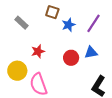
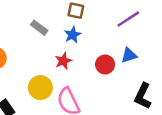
purple line: (93, 23) -> (128, 19), turned 30
blue star: (68, 25) -> (73, 35), moved

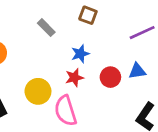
blue star: (73, 35) -> (80, 54), moved
red star: (63, 61) -> (74, 78), moved

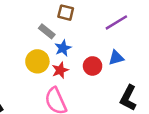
gray rectangle: (46, 28) -> (47, 31), moved
yellow circle: (38, 91) -> (37, 61), moved

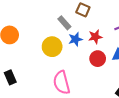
red star: (60, 70) -> (95, 37), moved

